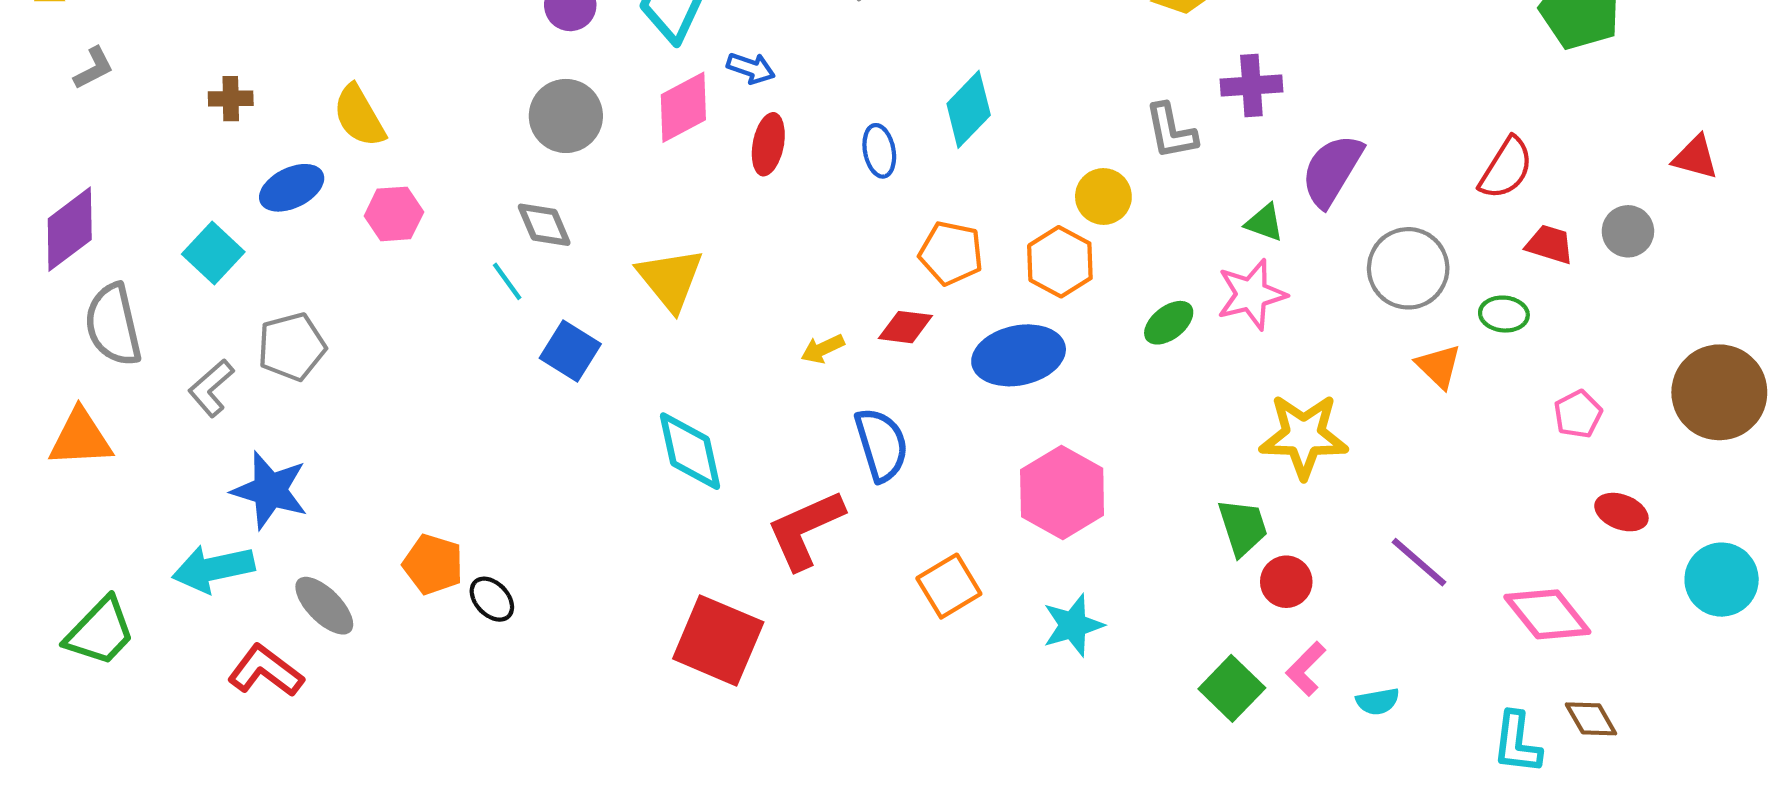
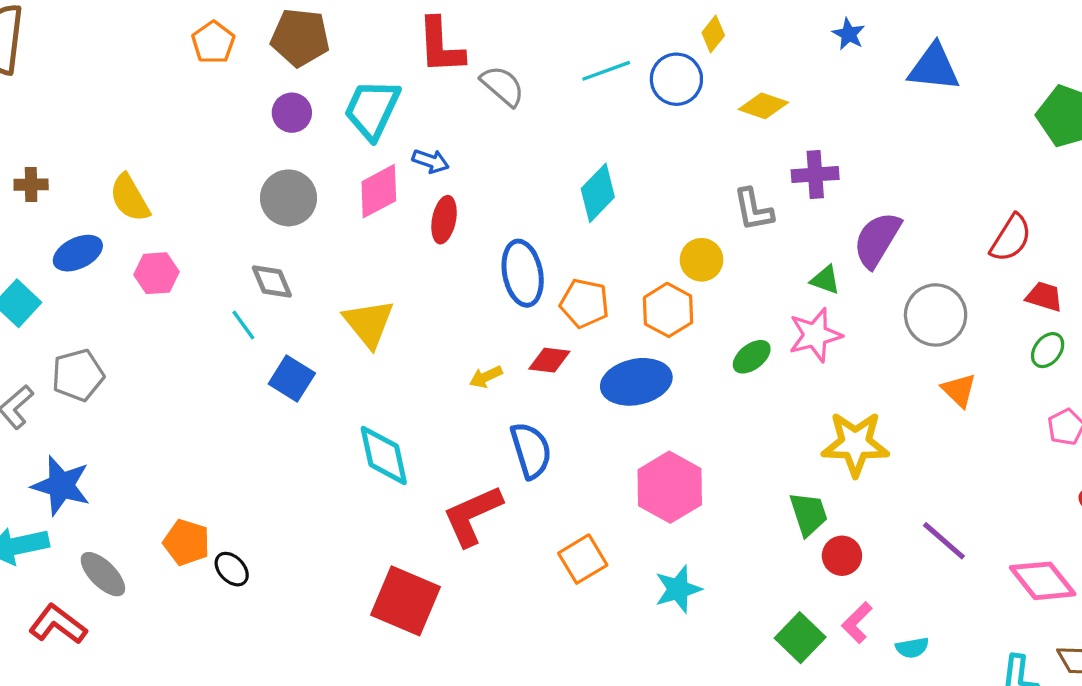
blue ellipse: (879, 151) -> (523, 273), moved, size x1.6
green ellipse: (1504, 314) -> (1048, 350), moved, turned -57

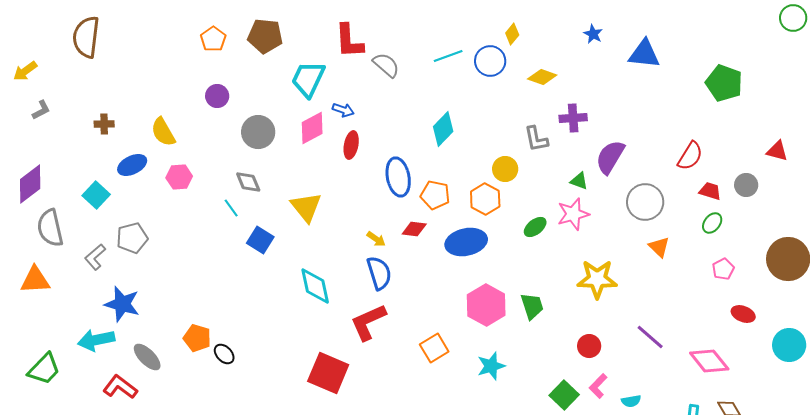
purple circle: (292, 113) -> (217, 96), moved
yellow arrow: (486, 377) -> (376, 239), turned -120
blue semicircle: (531, 450) -> (379, 273), moved
green trapezoid: (809, 514) -> (532, 306), moved

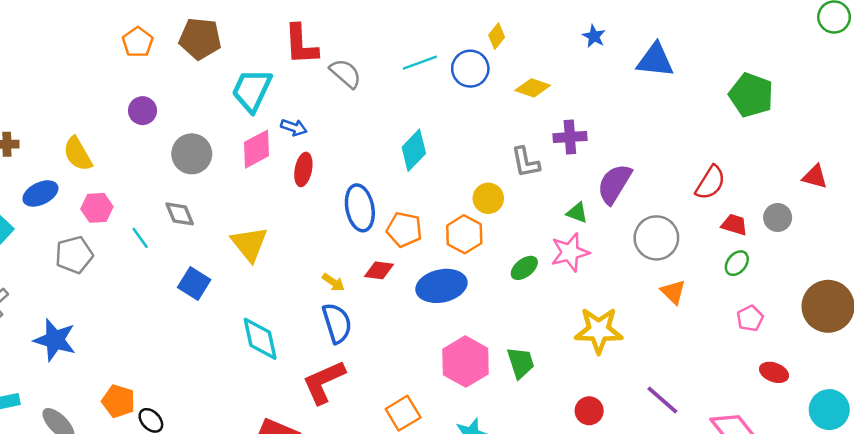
cyan line: (231, 208) -> (140, 238), moved
gray pentagon: (132, 238) -> (74, 255), moved
blue star: (122, 304) -> (55, 340), moved

